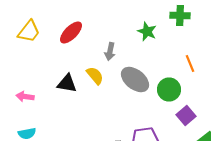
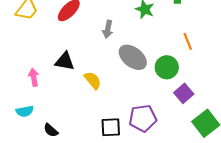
yellow semicircle: (95, 76) -> (93, 80), moved
pink arrow: (25, 96) -> (34, 77), moved, turned 72

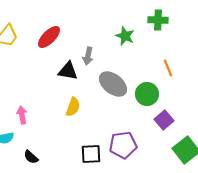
black triangle: (65, 61) -> (68, 71), moved
pink arrow: (34, 77) -> (22, 115), moved
yellow semicircle: (93, 80) -> (73, 107), turned 60

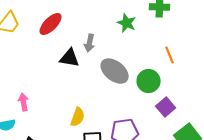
yellow semicircle: (73, 107) -> (78, 117), moved

